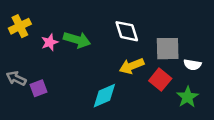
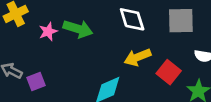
gray square: (168, 49) -> (181, 21), moved

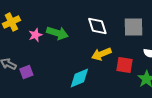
red square: (169, 72) -> (124, 65), turned -30

